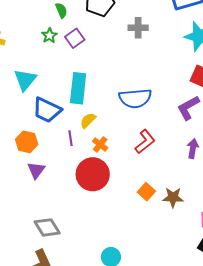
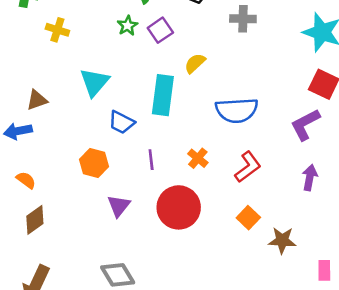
blue trapezoid: (47, 110) -> (122, 122), size x0.7
yellow semicircle: (88, 120) -> (195, 63), moved
orange cross: (100, 145) -> (198, 158), moved
purple triangle: (36, 170) -> (119, 206), moved
orange square: (146, 192) -> (248, 218), moved

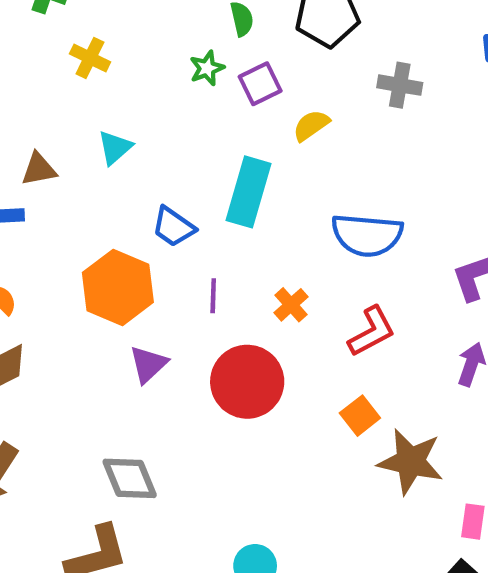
yellow semicircle: (195, 63) -> (311, 125), moved
cyan triangle: (94, 82) -> (115, 147), moved, size x0.7
orange hexagon: (94, 163) -> (118, 287), size x1.5
brown star: (282, 240) -> (410, 461), size x1.4

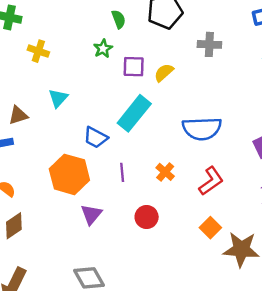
purple square: (260, 84) -> (134, 67), moved, turned 35
cyan rectangle: (248, 192) -> (134, 113), turned 30
red circle: (247, 382) -> (147, 217), size x0.6

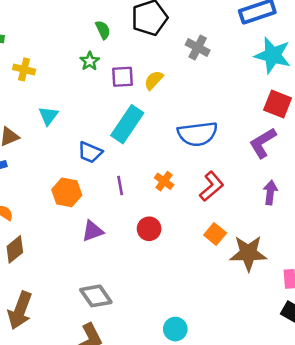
gray cross: (209, 44) -> (198, 47), turned 30
orange hexagon: (69, 174) -> (67, 192), size x0.7
purple triangle: (91, 214) -> (93, 231), turned 35

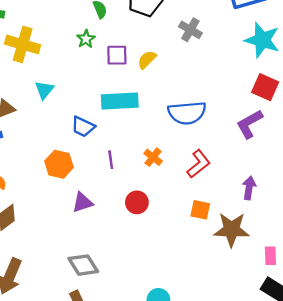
yellow cross: (24, 69) -> (23, 44), size x1.6
cyan rectangle: (127, 124) -> (120, 101), turned 51
purple arrow: (270, 192) -> (249, 188), moved
orange square: (215, 234) -> (200, 210), turned -30

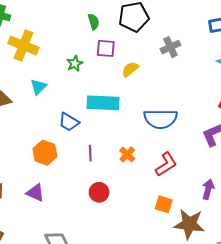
gray cross: (190, 30) -> (170, 47), turned 30
green star: (86, 39) -> (75, 64), moved
purple square: (117, 55) -> (106, 48), moved
purple triangle: (82, 202) -> (35, 193), moved, turned 36
red circle: (137, 202) -> (99, 192), moved

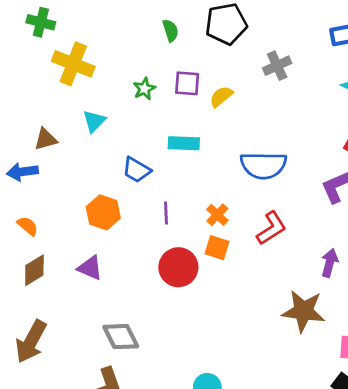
purple square: (106, 48) -> (187, 83), moved
cyan rectangle: (103, 103) -> (184, 143), size x0.7
red circle: (99, 192) -> (178, 267), size x1.4
orange square: (164, 204) -> (217, 248), moved

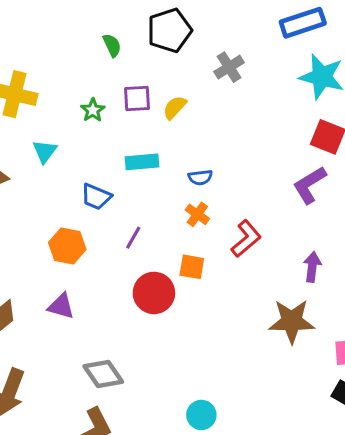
blue semicircle: (263, 165) -> (200, 177), moved, size x0.5
purple line: (166, 213) -> (133, 238), turned 40
orange cross: (217, 215) -> (197, 214), moved

